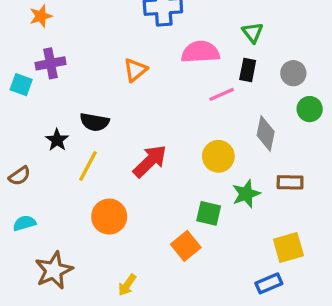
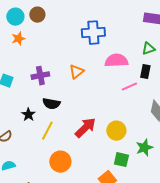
green triangle: (253, 32) -> (148, 49), turned 48
purple cross: (51, 63) -> (40, 76), moved
yellow circle: (218, 156) -> (116, 131), moved

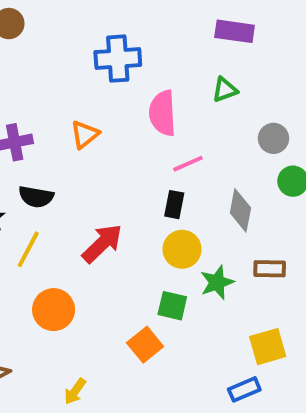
pink semicircle: (116, 61) -> (163, 113), turned -90
black rectangle: (145, 72) -> (174, 205), moved
yellow circle: (116, 131) -> (182, 249), moved

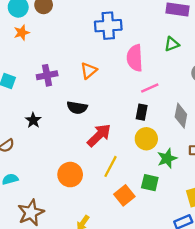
black semicircle: (36, 197) -> (77, 108), moved
yellow line: (28, 249) -> (111, 166), moved
green square: (172, 306) -> (150, 183), moved

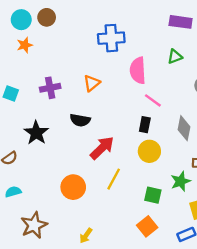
pink line: (150, 88) -> (153, 100), turned 60
black star: (33, 120) -> (36, 133), size x1.5
green star: (167, 158) -> (181, 181), moved
orange square: (124, 195) -> (147, 226), moved

